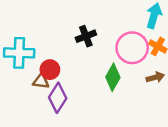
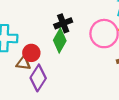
green diamond: (113, 77) -> (60, 40), moved

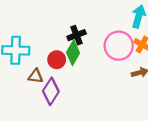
red circle: (31, 53) -> (57, 60), moved

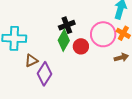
red circle: (57, 60) -> (81, 46), moved
brown triangle: (36, 76) -> (31, 61), turned -32

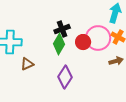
red circle: (81, 46) -> (83, 42), moved
purple diamond: (45, 74) -> (65, 77), moved

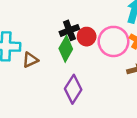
red circle: (83, 42) -> (87, 37), moved
brown triangle: (27, 64) -> (30, 60), moved

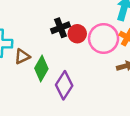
green diamond: (66, 49) -> (41, 68), moved

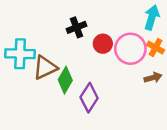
black cross: (61, 28) -> (77, 27), moved
brown triangle: (22, 56) -> (45, 68), size x1.5

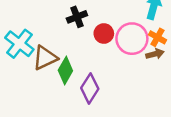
cyan cross: (20, 54) -> (19, 44), turned 36
brown arrow: (153, 78) -> (155, 54), moved

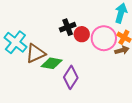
black cross: (77, 17) -> (68, 27), moved
green diamond: (65, 71) -> (52, 63), turned 70

